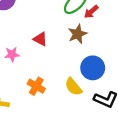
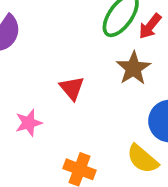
red triangle: (40, 39) -> (72, 88), turned 32

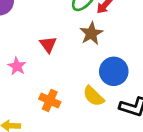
pink star: (29, 123) -> (17, 66), turned -30

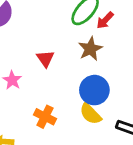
blue circle: (114, 71) -> (94, 90), moved

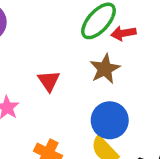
red arrow: (105, 20) -> (123, 33), turned 36

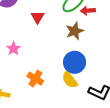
red triangle: (49, 81) -> (38, 17), moved

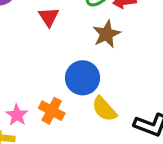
pink star: (13, 49) -> (17, 115), moved
blue circle: (75, 62) -> (83, 78), moved

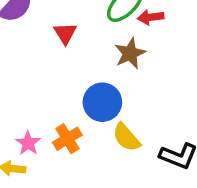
orange cross: (52, 111) -> (67, 139), turned 30

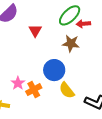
brown star: (130, 53) -> (71, 43), turned 30
pink star: (28, 143) -> (18, 83), moved

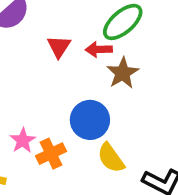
red arrow: (83, 24) -> (99, 49), moved
brown star: (71, 43) -> (123, 73), turned 30

